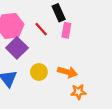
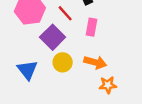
pink rectangle: (66, 30) -> (91, 27), moved
purple square: (17, 48) -> (53, 37), moved

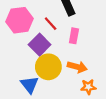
yellow circle: (63, 62) -> (48, 67), size x1.5
blue triangle: (27, 70) -> (30, 85), moved

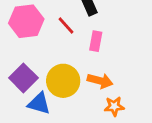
purple square: (40, 45) -> (23, 78), moved
blue triangle: (30, 85) -> (39, 103), turned -36

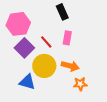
red line: (66, 25) -> (46, 42), moved
purple square: (23, 78) -> (24, 48), moved

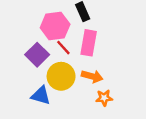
pink hexagon: (18, 24) -> (55, 26), moved
pink rectangle: (67, 38) -> (89, 43), size x1.5

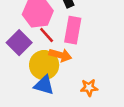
orange arrow: (92, 76) -> (60, 55), moved
blue triangle: (41, 95) -> (44, 85), moved

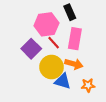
orange arrow: (60, 55) -> (74, 64), moved
blue triangle: (44, 85) -> (63, 81), moved

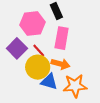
red line: (54, 43) -> (39, 50), moved
orange star: (88, 85) -> (75, 86), size x1.6

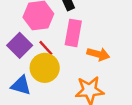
orange arrow: (60, 64) -> (98, 54), moved
blue triangle: (49, 82) -> (21, 85), moved

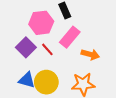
pink rectangle: (73, 33) -> (70, 37), turned 30
yellow circle: (45, 68) -> (46, 82), moved

